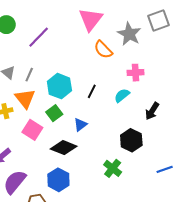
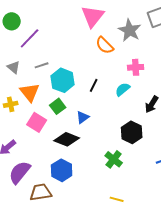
purple line: (39, 37) -> (30, 38), moved
gray line: (29, 75) -> (42, 65), moved, turned 48

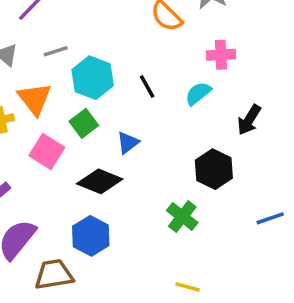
black line: (94, 85) -> (147, 86), turned -56

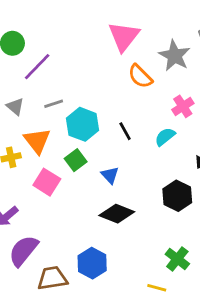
pink cross: (221, 55) -> (183, 106), turned -30
blue triangle: (128, 143) -> (110, 175), turned -36
black diamond: (100, 181) -> (117, 214), moved
green cross: (182, 217) -> (177, 259), moved
blue hexagon: (91, 236) -> (92, 263), moved

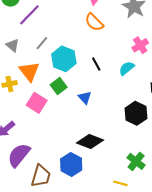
orange semicircle: (140, 76) -> (94, 22), moved
gray line: (54, 104) -> (42, 43), turned -32
black diamond: (117, 214) -> (90, 142), moved
brown trapezoid: (52, 278) -> (41, 176), turned 115

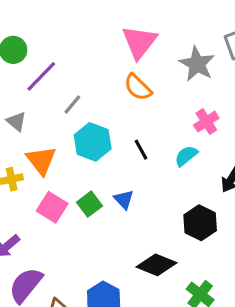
gray line: (42, 43) -> (72, 104), moved
green square: (59, 86) -> (90, 204), moved
black diamond: (90, 142) -> (157, 265), moved

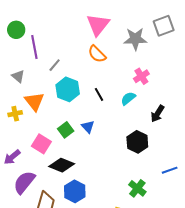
gray star: (197, 64) -> (135, 39), turned -30
purple line: (41, 76) -> (34, 47), turned -55
pink square: (52, 207) -> (41, 144), moved
black diamond: (157, 265) -> (62, 165), moved

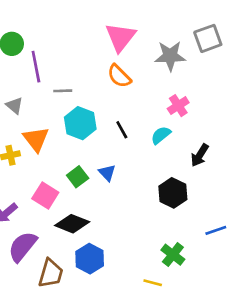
gray line: (55, 65) -> (63, 91), turned 48

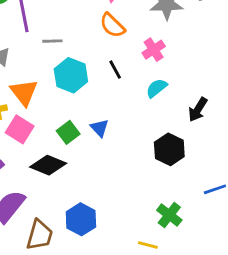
pink cross: (178, 106) -> (154, 50), moved
black line: (122, 130) -> (115, 70), moved
pink square: (45, 196) -> (20, 129), moved
black diamond: (72, 224) -> (48, 165), moved

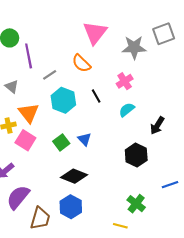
orange semicircle: (112, 25) -> (81, 63), moved
gray line: (52, 41) -> (50, 75), turned -32
black diamond: (48, 165) -> (74, 176), moved

